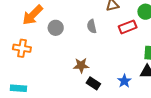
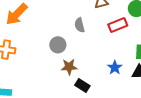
gray circle: (56, 28) -> (58, 45), moved
blue star: (124, 81) -> (115, 68), moved

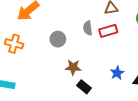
red rectangle: (118, 25) -> (108, 31), moved
gray circle: (58, 45) -> (58, 39), moved

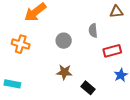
red rectangle: (108, 31) -> (112, 51), moved
brown star: (73, 67) -> (64, 72), moved

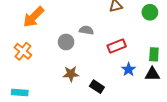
gray semicircle: (93, 31) -> (86, 30), moved, turned 112
orange cross: (21, 44) -> (23, 51), turned 30

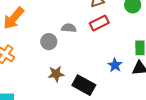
red rectangle: (117, 46) -> (99, 23), moved
black rectangle: (97, 87) -> (84, 85), size x1.5

